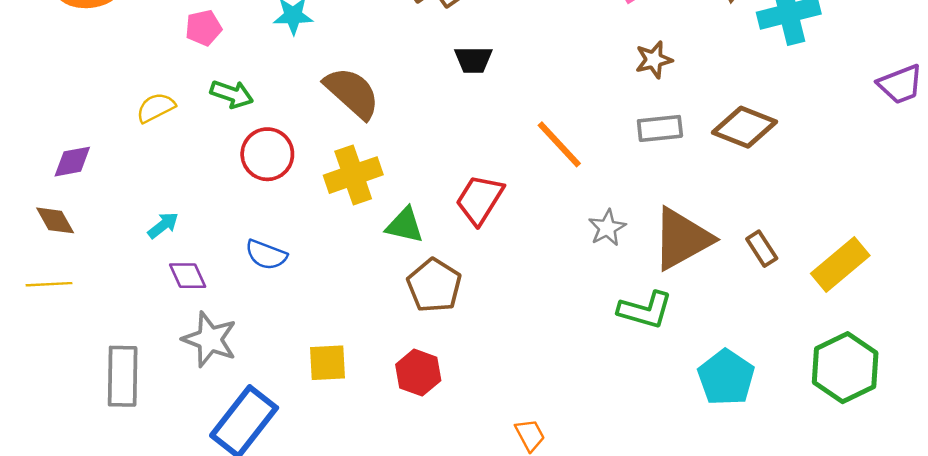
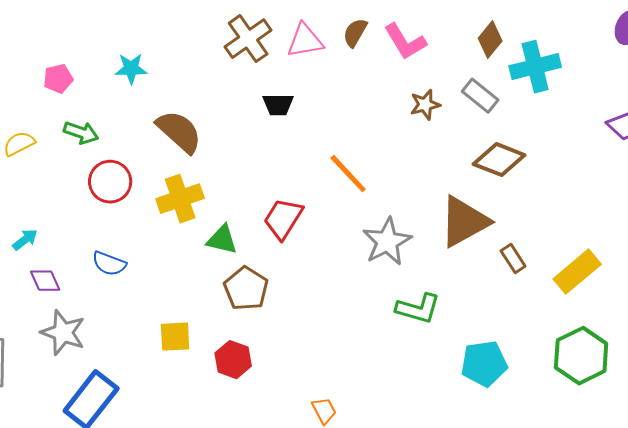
gray rectangle: (660, 128) -> (480, 96), moved, turned 45
gray star: (607, 228) -> (387, 242), size x1.6
brown triangle: (682, 239) -> (464, 222), moved
yellow square: (327, 363) -> (175, 337), moved
cyan pentagon: (726, 377) -> (484, 364), turned 30

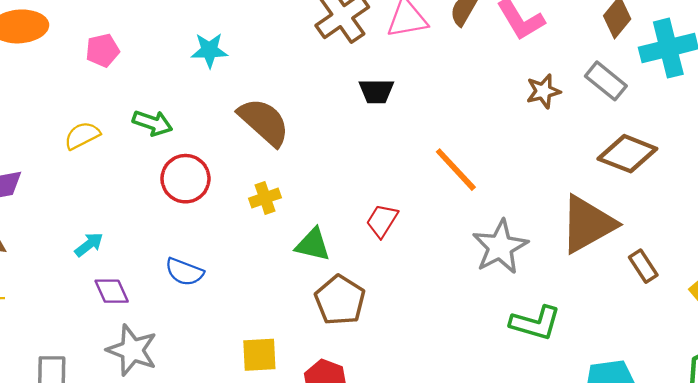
pink pentagon: (58, 79) -> (103, 50), moved
yellow cross: (180, 199) -> (265, 198), size x0.6
red trapezoid: (283, 219) -> (382, 221), size x0.7

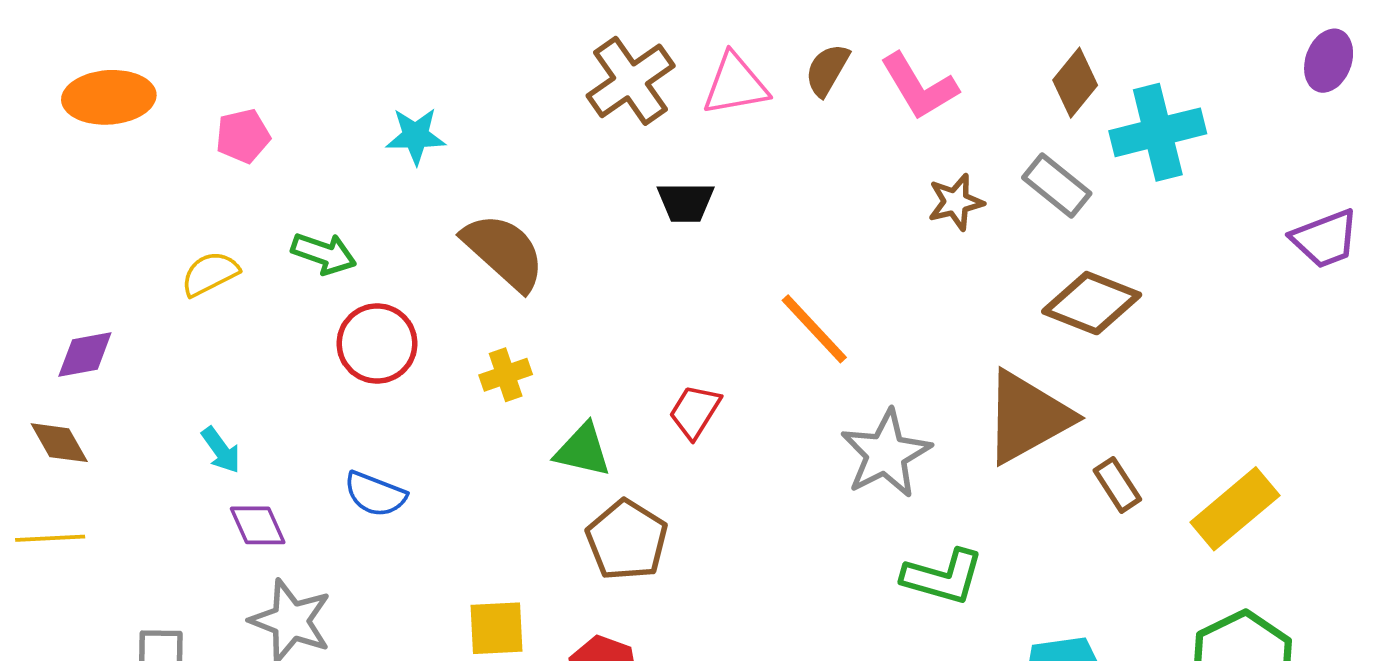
cyan arrow: (89, 245) -> (221, 450), turned 92

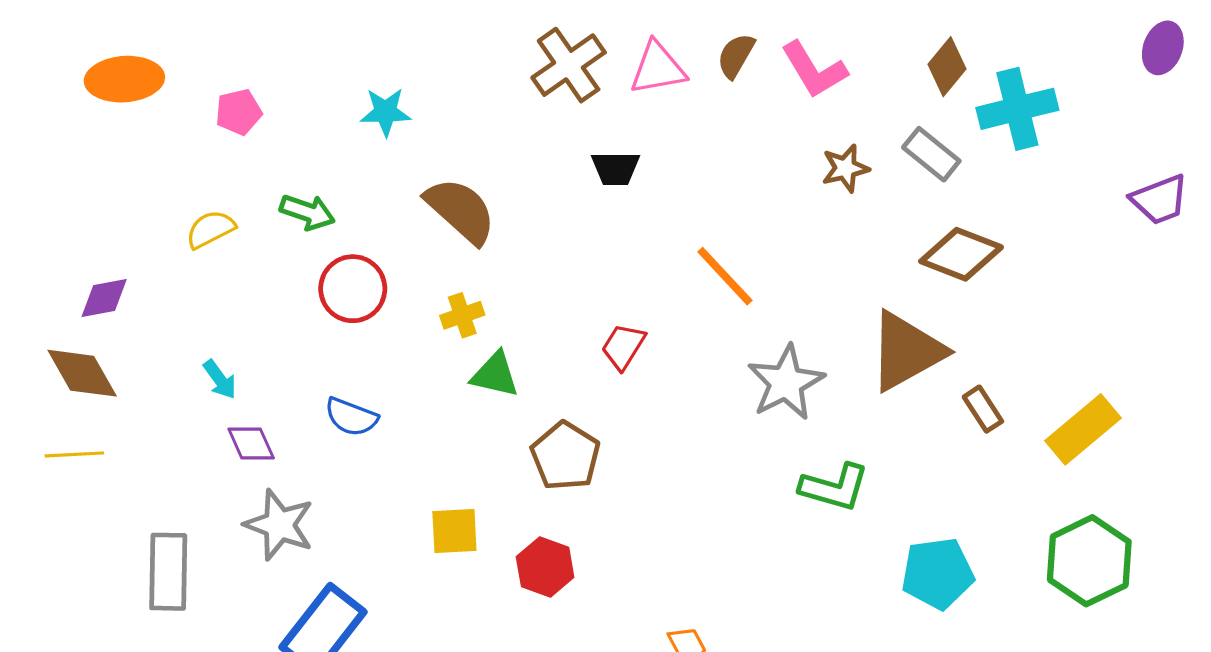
brown diamond: (59, 443) -> (82, 373), size x1.4
green triangle: (583, 450) -> (495, 375), moved

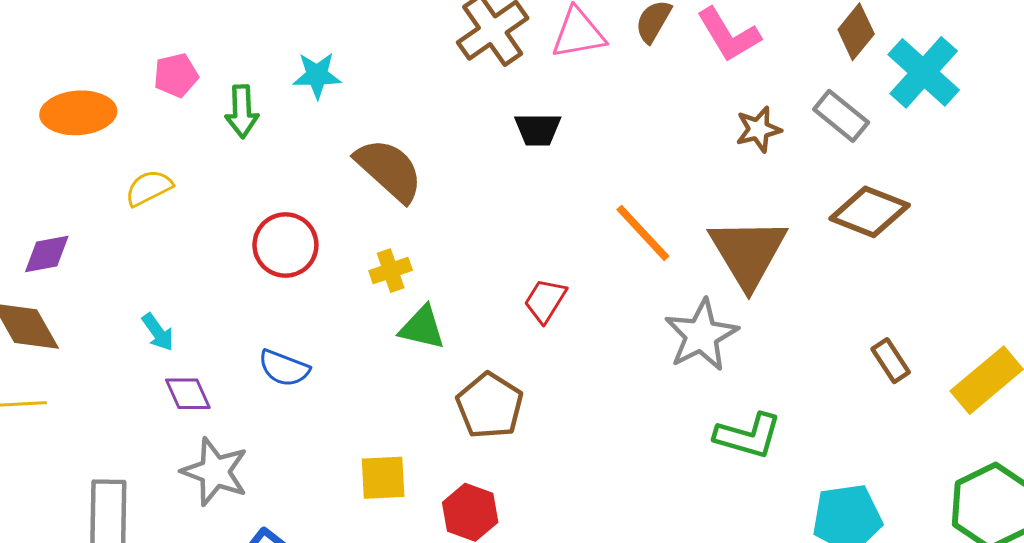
orange ellipse: (124, 79) -> (78, 113), moved
cyan cross: (1017, 109) -> (924, 72), turned -34
green arrow: (307, 212) -> (242, 111), moved, turned 69
brown triangle: (906, 351) -> (748, 253), moved, turned -32

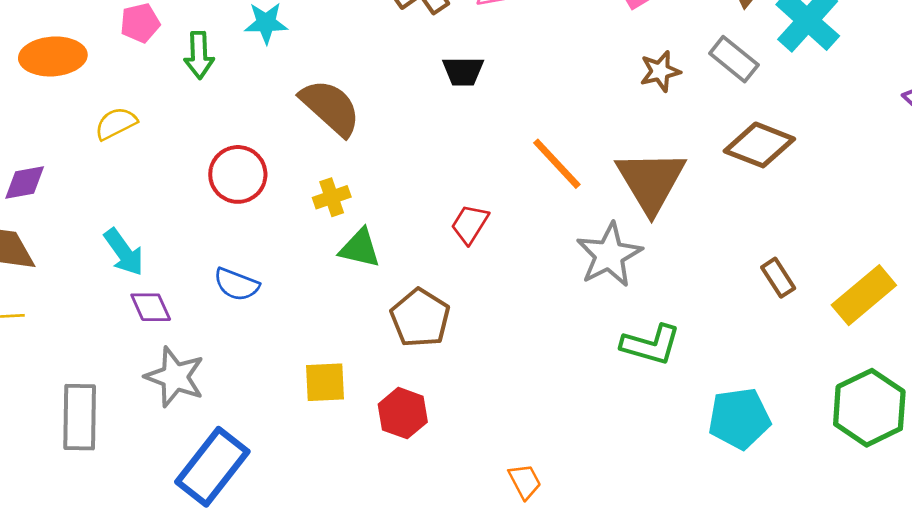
cyan arrow: (158, 332) -> (124, 252), size x1.4

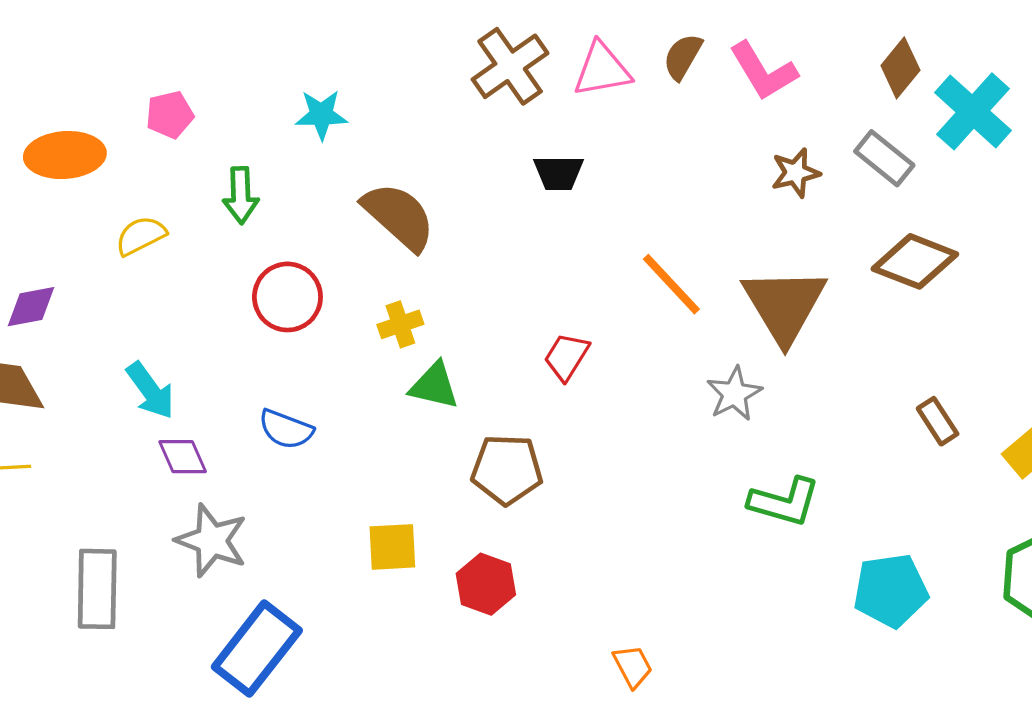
green arrow: (199, 55) -> (241, 195), moved
gray star: (609, 255) -> (734, 394), size x0.7
brown pentagon: (420, 318) -> (507, 470), turned -30

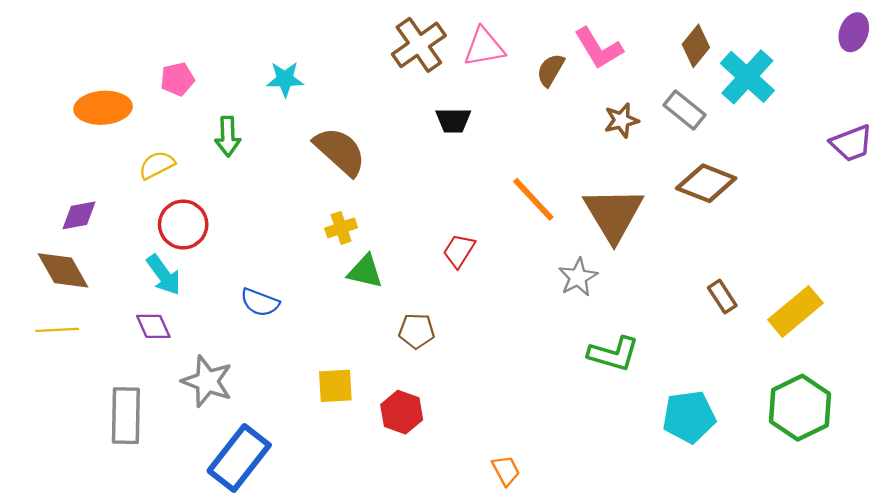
brown semicircle: (683, 57) -> (551, 70), moved
red circle: (287, 297) -> (183, 225), moved
purple diamond: (183, 457) -> (153, 326), moved
brown pentagon: (507, 470) -> (417, 331), size x0.7

